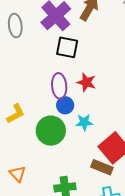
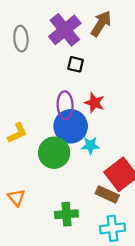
black square: (67, 47) -> (76, 64), size x0.7
blue circle: (65, 105) -> (71, 126), size x1.8

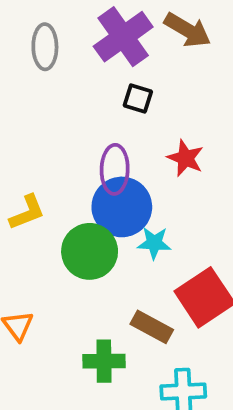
brown arrow: (101, 24) -> (188, 30), turned 84
red star: (94, 103) -> (185, 158), moved
brown rectangle: (107, 194) -> (152, 327), moved

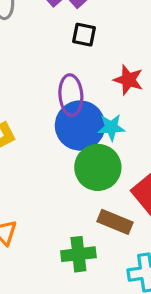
cyan star: (154, 243) -> (111, 127), moved
green circle: (90, 251) -> (98, 167), moved

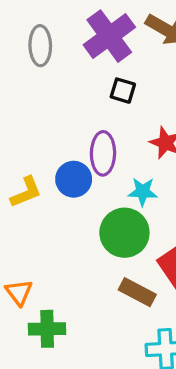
blue circle: (80, 125) -> (74, 179), moved, size x0.7
green cross: (78, 254) -> (47, 329), moved

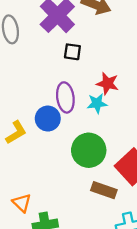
cyan star: (143, 192) -> (97, 103), moved

